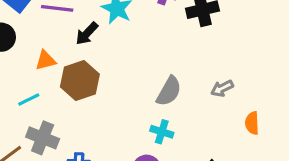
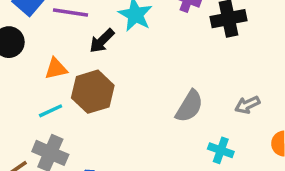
cyan line: (29, 99) -> (51, 111), moved
cyan cross: (162, 132) -> (221, 150), moved

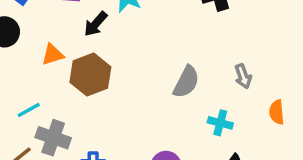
gray arrow: (247, 105) -> (243, 76), turned -80
cyan line: (51, 111) -> (29, 110), moved

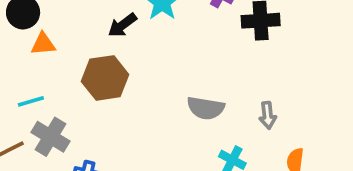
orange triangle: (53, 55) -> (43, 44), moved
gray semicircle: (186, 82) -> (206, 108), turned 60

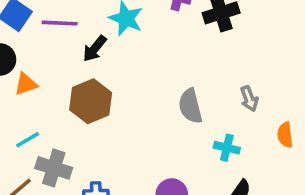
gray semicircle: (206, 108) -> (190, 106), turned 80

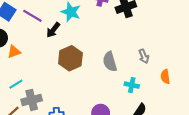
purple line: (60, 23) -> (32, 16), turned 30
brown hexagon: (91, 101) -> (70, 58), moved
gray cross: (54, 168) -> (32, 100), turned -30

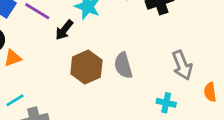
gray arrow: (144, 56) -> (182, 65), size x1.5
gray semicircle: (110, 62) -> (123, 65), moved

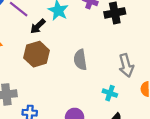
brown hexagon: (86, 67) -> (37, 54), moved

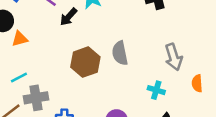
brown hexagon: (37, 54) -> (85, 62), moved

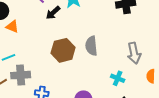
orange triangle: (20, 39) -> (12, 27), turned 32

